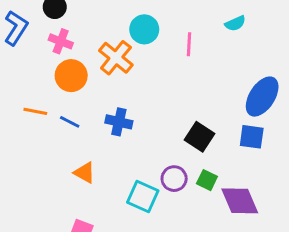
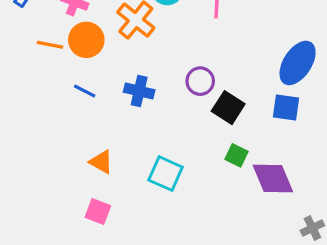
orange line: (35, 111) -> (50, 45), moved
orange triangle: (85, 173) -> (101, 162), moved
purple circle: (174, 179) -> (200, 81), moved

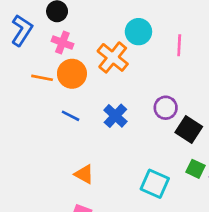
blue cross: (139, 91) -> (115, 116), turned 30
cyan square: (166, 174) -> (155, 184), moved

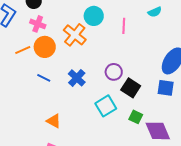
orange line: (42, 78) -> (23, 50), turned -35
cyan square: (155, 184) -> (106, 106), moved, turned 35

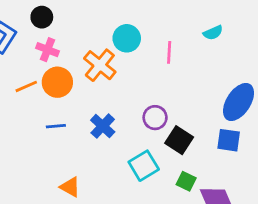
blue line: (44, 78) -> (56, 126), turned -32

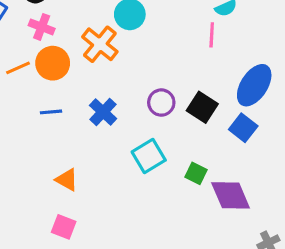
pink line: (169, 52) -> (212, 35), moved
black square: (179, 140) -> (202, 107), moved
blue square: (229, 140) -> (243, 128), turned 30

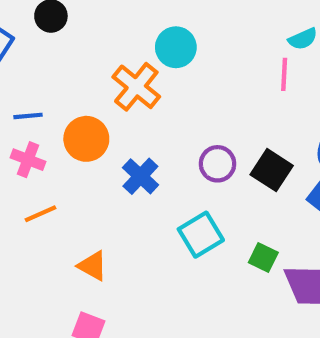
pink cross: (42, 27) -> (28, 160), moved
orange circle: (53, 63) -> (86, 139), moved
orange line: (18, 68) -> (41, 214), moved
blue line: (51, 112) -> (28, 116), moved

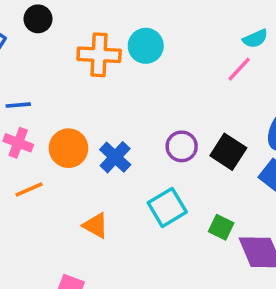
pink line: (284, 74) -> (239, 69), turned 40
orange cross: (136, 87) -> (99, 55), moved, turned -36
orange circle: (86, 139) -> (68, 148), moved
orange triangle: (93, 266) -> (95, 225), moved

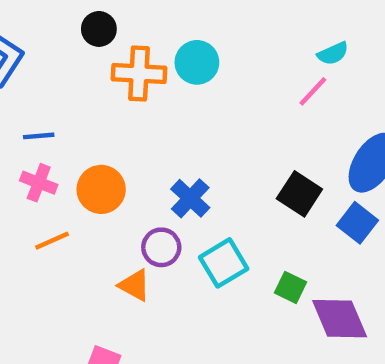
black circle: (38, 19) -> (99, 29), moved
purple circle: (182, 146) -> (161, 247), moved
blue cross: (115, 157) -> (190, 198), moved

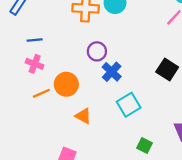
orange circle: (101, 189) -> (66, 84), moved
purple circle: (161, 247) -> (97, 51), moved
green square: (291, 287) -> (145, 145), moved

